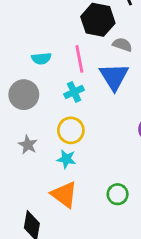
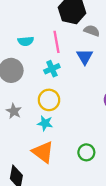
blue triangle: (114, 77) -> (85, 57), size x0.7

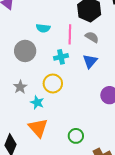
gray semicircle: (92, 31) -> (92, 37), moved
blue triangle: (85, 57) -> (90, 61), moved
cyan star: (45, 123) -> (37, 102), moved

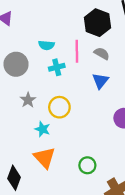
gray circle: (25, 51) -> (16, 64), moved
cyan cross: (61, 57) -> (57, 67), moved
gray star: (20, 87) -> (28, 100), moved

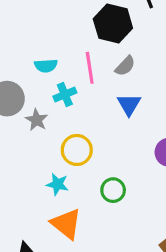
gray semicircle: (102, 54) -> (125, 66), turned 112
gray star: (28, 100) -> (37, 120), moved
green circle: (87, 165) -> (113, 190), moved

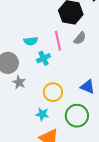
blue triangle: (129, 104) -> (88, 87), moved, turned -35
gray star: (37, 120) -> (19, 82), moved
green circle: (113, 190) -> (77, 116), size x1.5

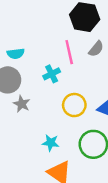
cyan semicircle: (31, 41) -> (16, 54), moved
yellow circle: (53, 92) -> (74, 105), moved

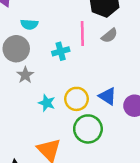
yellow circle: (74, 105) -> (77, 99), moved
cyan star: (51, 143) -> (47, 103), moved

